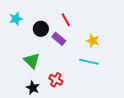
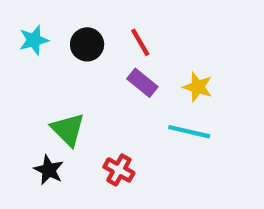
black circle: (41, 29) -> (87, 44), moved
purple rectangle: (59, 39) -> (142, 83), moved
black star: (33, 88) -> (49, 170), moved

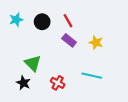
cyan line: (189, 132) -> (92, 76), moved

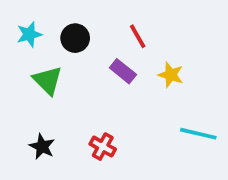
red line: (68, 21) -> (138, 36), moved
green triangle: (33, 63) -> (48, 80), moved
cyan line: (92, 76) -> (198, 134), moved

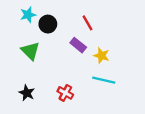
cyan star: (29, 34) -> (28, 15), moved
yellow star: (171, 75) -> (102, 56), moved
cyan line: (198, 134) -> (104, 80), moved

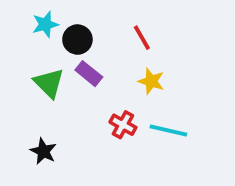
purple rectangle: (78, 45) -> (89, 74), moved
yellow star: (102, 56) -> (151, 81), moved
red cross: (65, 93) -> (123, 125), moved

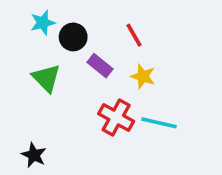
purple rectangle: (89, 74) -> (100, 66), moved
red cross: (123, 125) -> (116, 117), size x1.4
black star: (43, 151) -> (34, 155), moved

